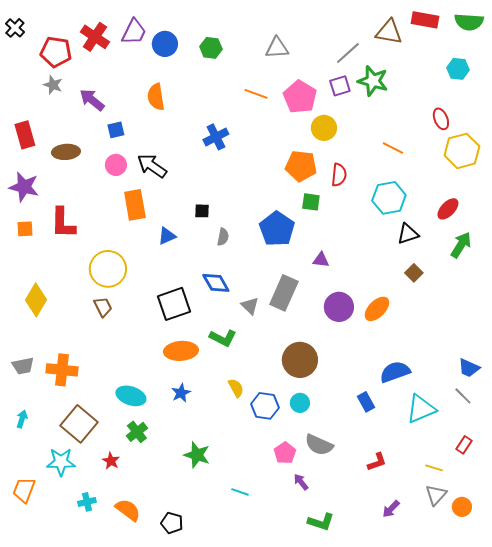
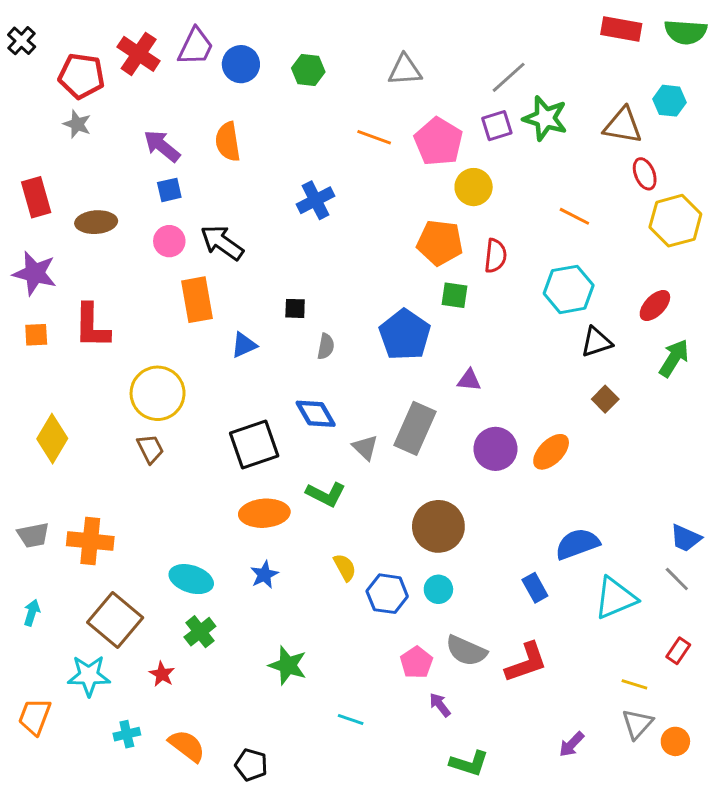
brown triangle: (389, 32) -> (623, 126), moved
purple arrow: (92, 100) -> (162, 146), moved
red L-shape: (377, 462) -> (526, 662), moved, size x1.5

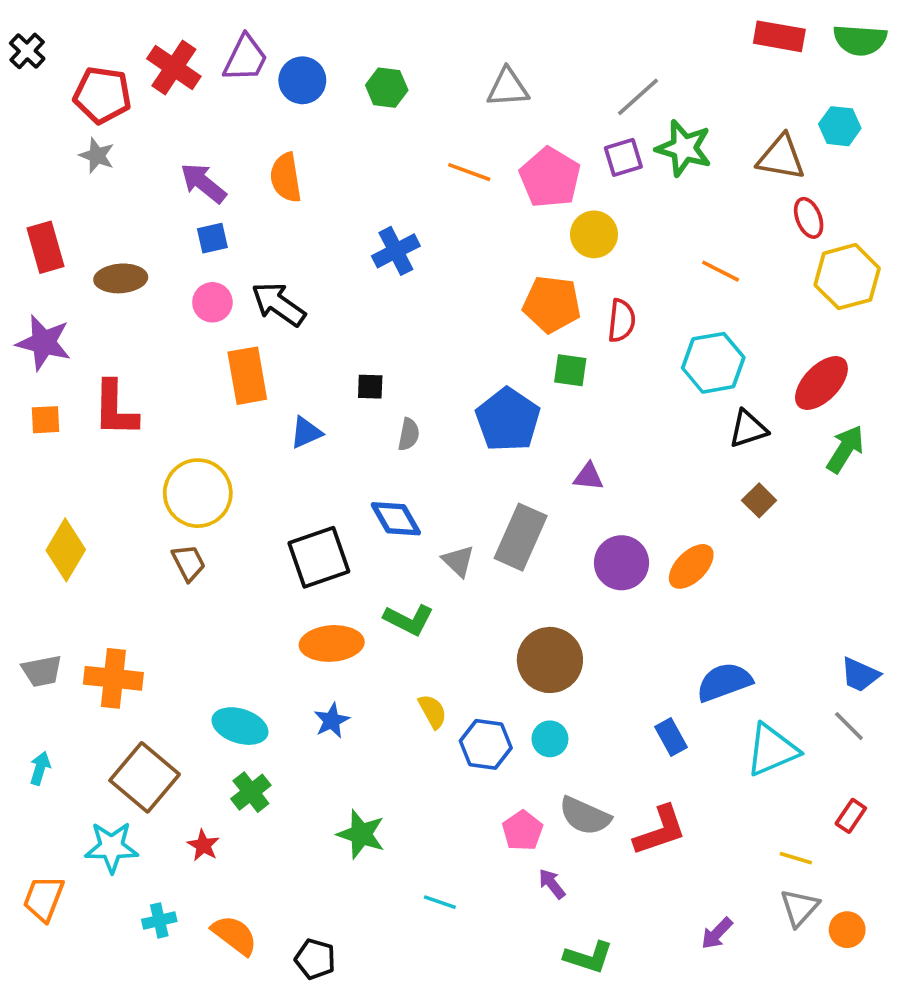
red ellipse: (655, 306) -> (821, 383), size x1.4

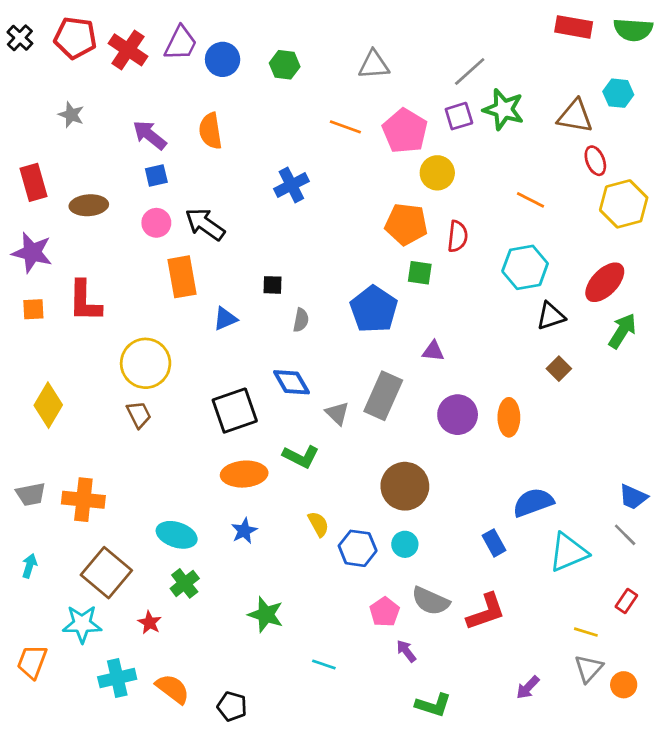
red pentagon: (102, 95) -> (75, 38), moved
orange ellipse: (691, 566) -> (509, 417), turned -45
cyan cross: (159, 920) -> (117, 678), size x1.5

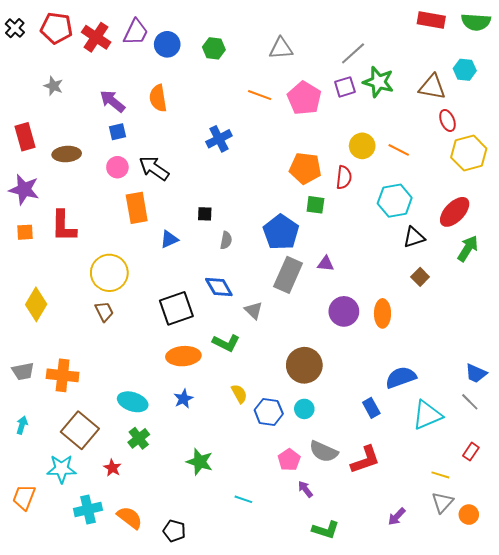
yellow circle: (437, 173) -> (362, 146), moved
gray rectangle: (383, 396) -> (288, 275), moved

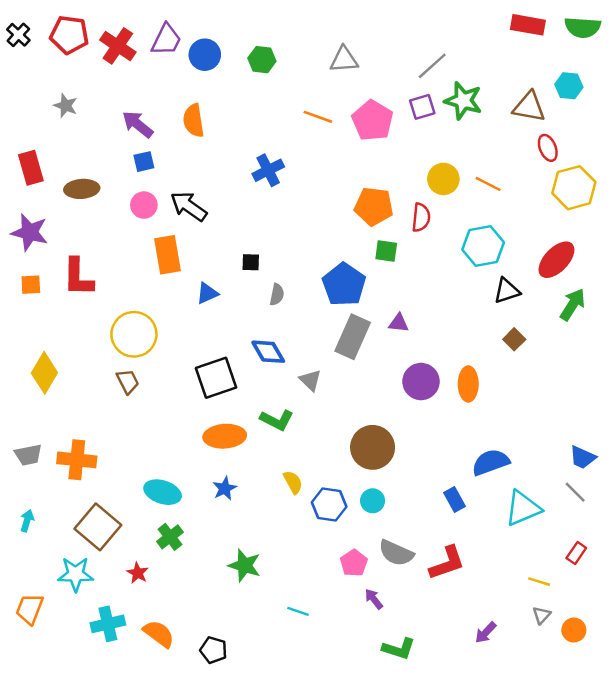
gray triangle: (442, 502) -> (542, 615), size x0.7

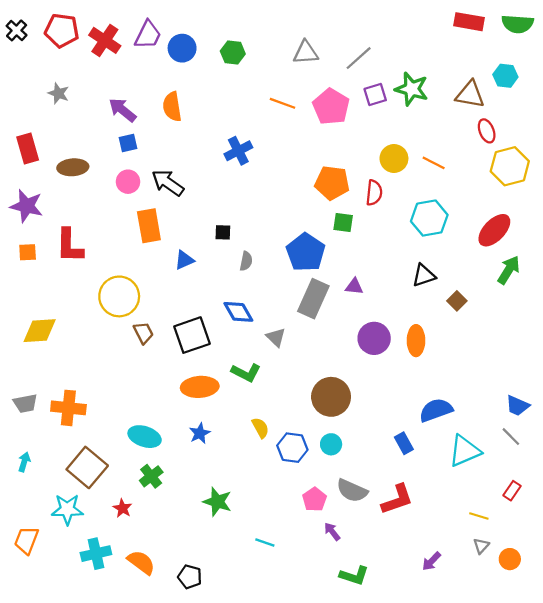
gray line: (432, 66) -> (359, 58), moved
black triangle: (507, 291) -> (424, 275), moved
yellow diamond: (44, 373) -> (40, 331), turned 56
brown trapezoid: (128, 382) -> (143, 333), moved

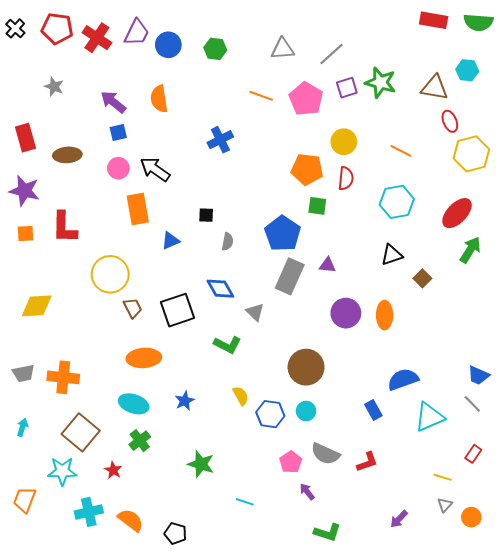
yellow circle: (394, 158) -> (344, 142), moved
orange ellipse: (200, 387) -> (144, 358), moved
red L-shape: (397, 499) -> (367, 462), size x0.7

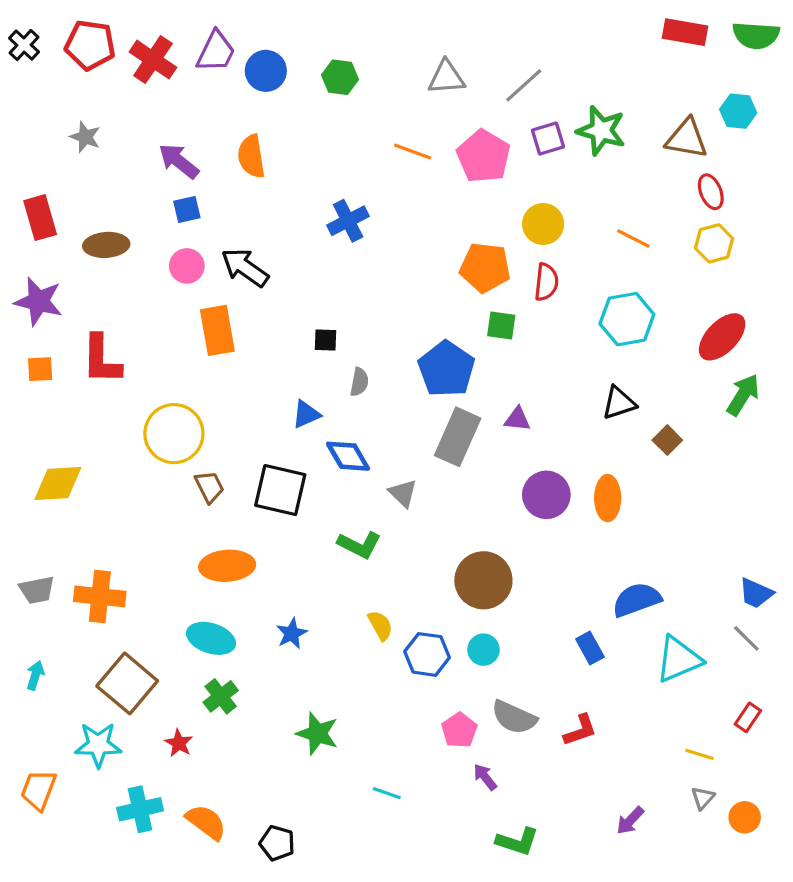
yellow hexagon: (471, 154) -> (714, 243), moved, size x0.7
blue triangle: (170, 241) -> (306, 414), moved
black square: (178, 310) -> (280, 490), turned 32

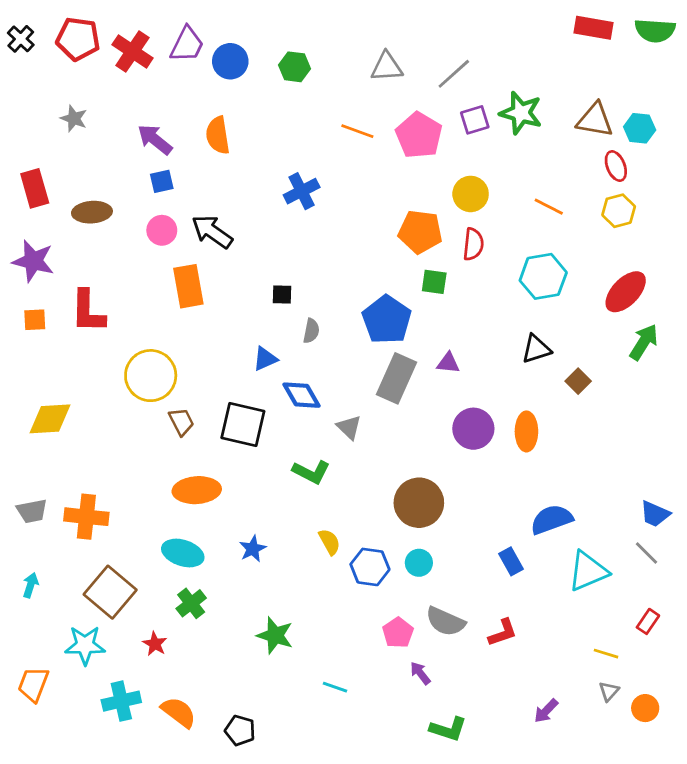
cyan hexagon: (738, 111) -> (640, 128), moved

